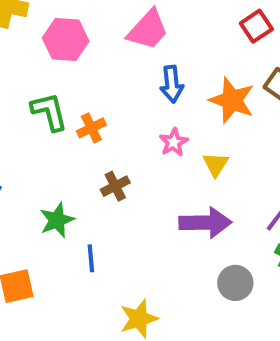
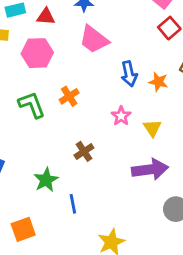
pink trapezoid: (148, 30) -> (94, 39), turned 92
blue arrow: (172, 84) -> (129, 74), moved
orange star: (232, 100) -> (158, 82), size x0.6
orange cross: (91, 128) -> (69, 96), moved

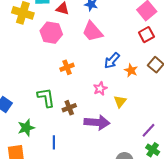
blue arrow: (129, 74) -> (112, 61), turned 42
green L-shape: (32, 105) -> (46, 97), moved
purple arrow: (150, 169) -> (97, 122), moved
green star: (46, 180) -> (26, 128), moved

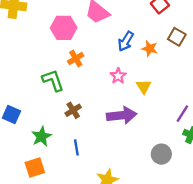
pink hexagon: (51, 33) -> (64, 28), moved
green L-shape: (46, 97) -> (53, 80), moved
brown cross: (69, 108) -> (73, 110), moved

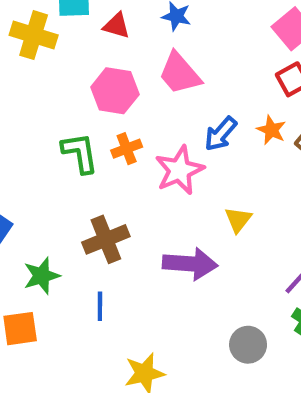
orange star: (150, 49) -> (271, 130), moved
pink star: (118, 76) -> (179, 170), moved, size x1.6
green L-shape: (53, 80) -> (80, 153), moved
brown cross: (73, 110) -> (106, 239), size x1.5

